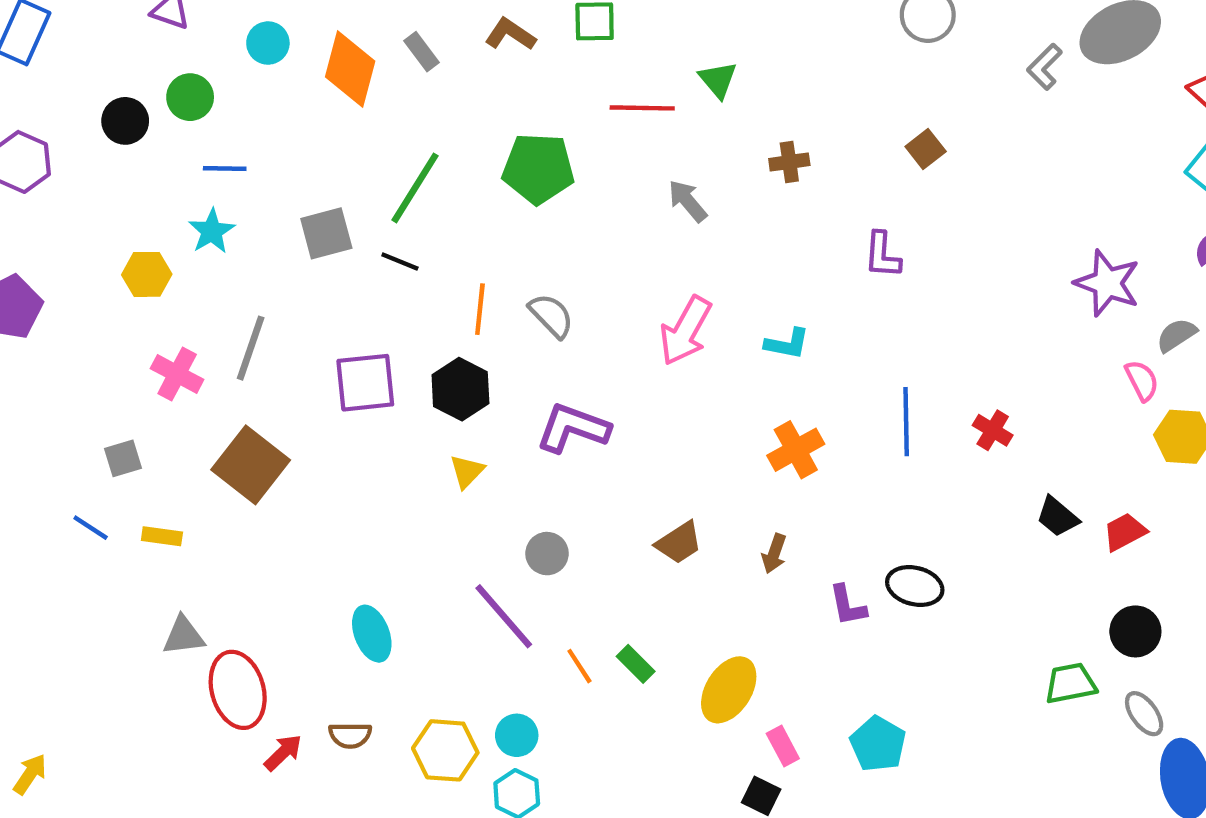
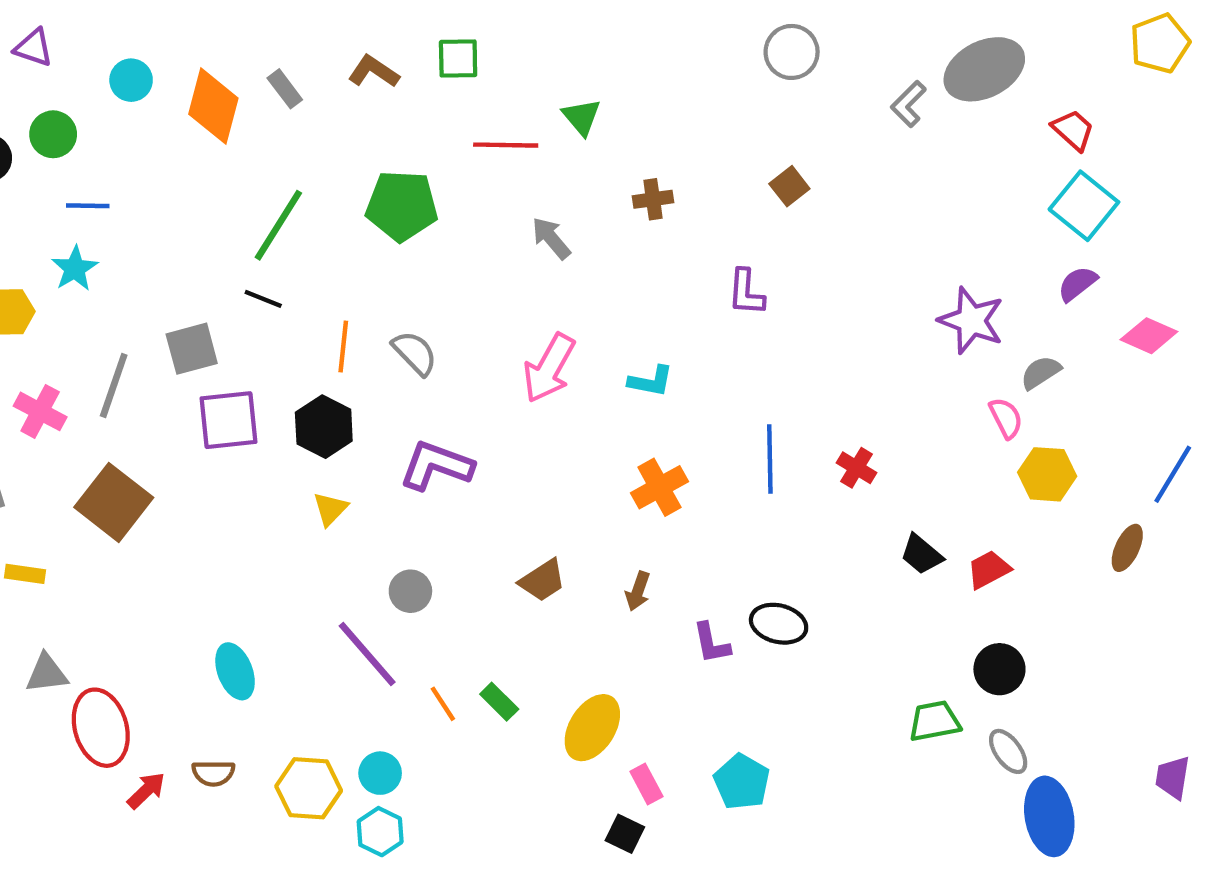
gray square: (326, 233) -> (192, 349), moved

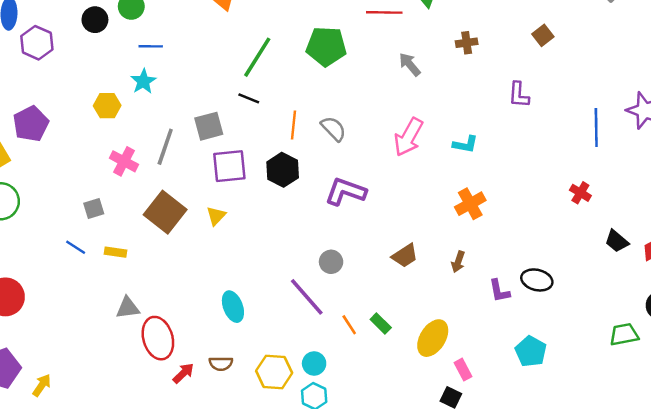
blue line: (770, 459) -> (596, 127), moved
yellow triangle: (330, 509) -> (216, 216), moved
cyan pentagon: (742, 782) -> (531, 351), moved

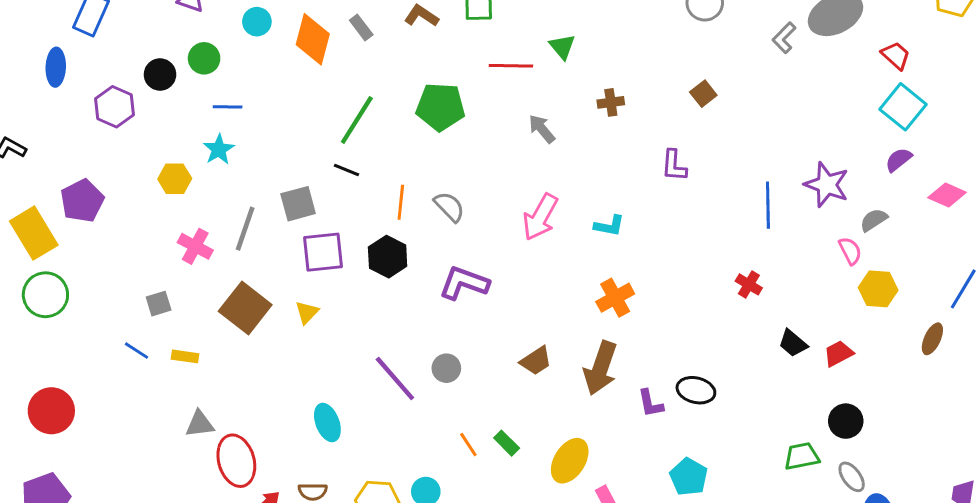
purple hexagon: (37, 43) -> (114, 107), moved
brown arrow: (458, 262) -> (601, 368), size x2.0
purple line: (307, 297) -> (395, 378), moved

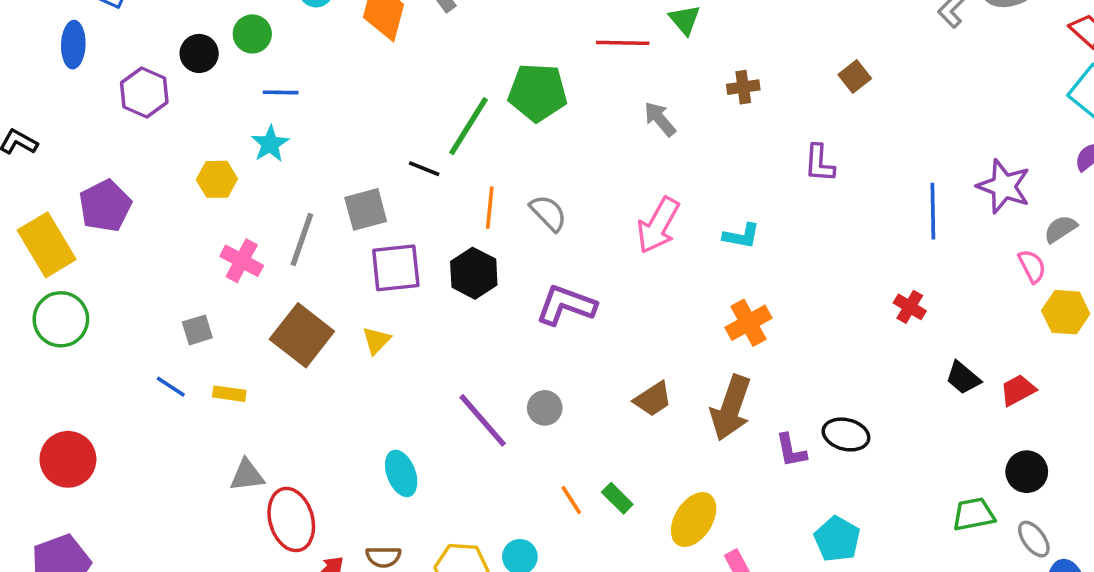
green line: (357, 120) -> (468, 126), moved

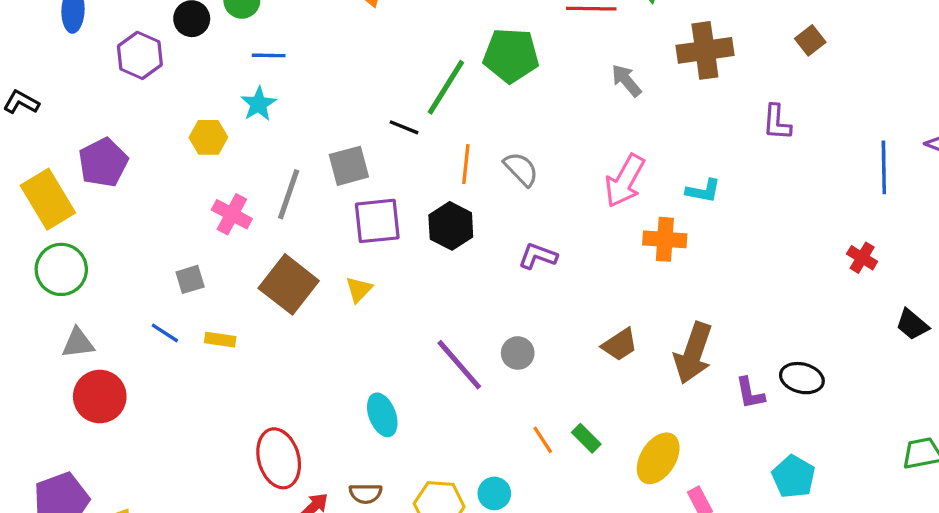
brown cross: (743, 87) -> (705, 50), size x1.8
purple L-shape: (566, 305) -> (538, 256), size x0.7
orange cross: (748, 323) -> (665, 239), moved, turned 33
red circle: (68, 459) -> (100, 396), moved
gray triangle: (247, 475) -> (78, 343), moved

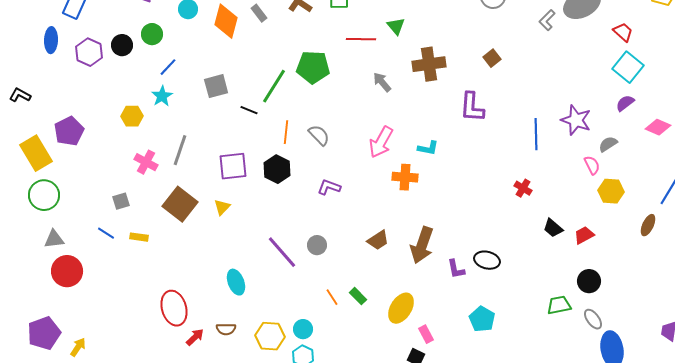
purple hexagon: (140, 55) -> (89, 52), moved
blue line: (269, 55) -> (168, 67), turned -48
purple L-shape: (777, 122) -> (472, 107), size x1.4
gray square: (349, 166) -> (216, 86), moved

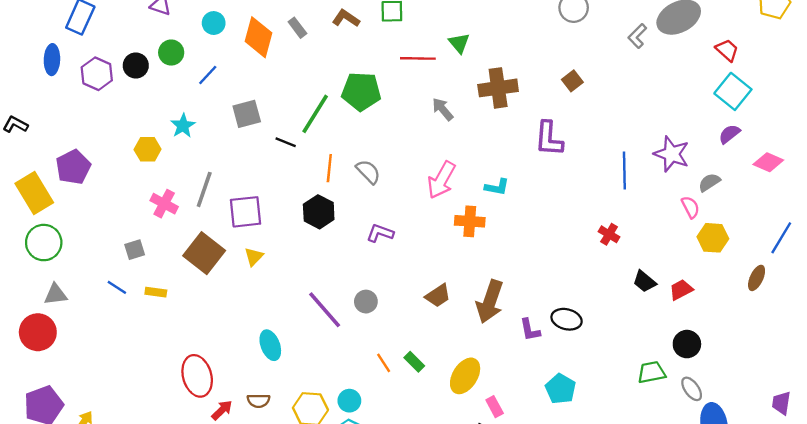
blue line: (168, 67) -> (208, 75), moved
purple square: (233, 166) -> (246, 212), moved
red circle: (67, 271) -> (38, 332), moved

